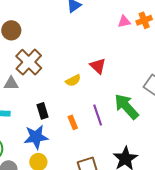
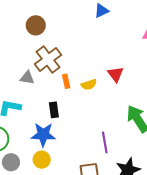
purple line: (98, 115) -> (105, 142), moved
orange rectangle: (73, 122) -> (66, 81), moved

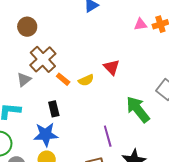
gray triangle: (27, 78) -> (24, 80), turned -42
orange rectangle: (66, 81) -> (63, 79), turned -32

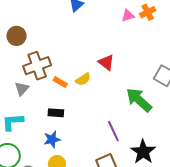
brown cross: (43, 59) -> (37, 66), turned 32
black rectangle: (54, 109) -> (56, 113), turned -63
blue star: (46, 135) -> (52, 139), size x0.7

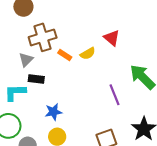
black rectangle: (56, 113) -> (36, 79), moved
purple line: (113, 131) -> (114, 95), moved

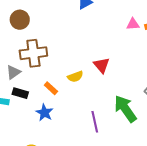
orange rectangle: (65, 55) -> (51, 88), moved
blue star: (53, 112) -> (44, 113), moved, turned 30

